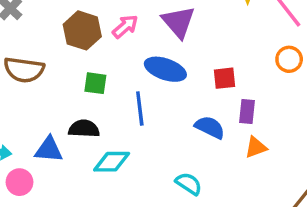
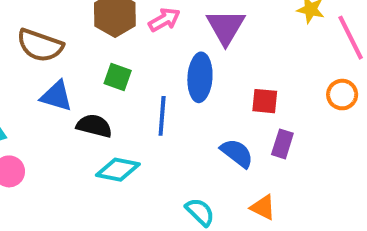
blue ellipse: (165, 69) -> (200, 77), turned 63
orange triangle: (256, 147) -> (263, 207), moved, turned 35
blue triangle: (49, 150) -> (56, 96), moved

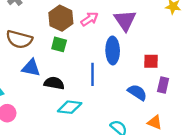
green square: (118, 77) -> (59, 44), moved

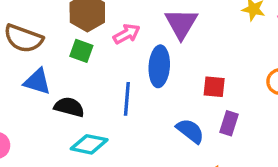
pink arrow: (90, 19) -> (127, 34), moved

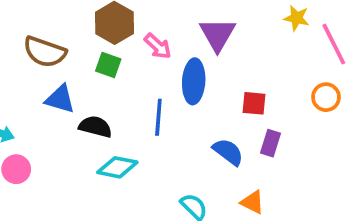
pink arrow: (127, 34) -> (158, 46), turned 72

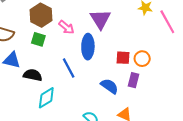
orange circle: (326, 97) -> (142, 59), moved
blue line: (158, 117) -> (69, 68), turned -30
cyan diamond: (117, 167) -> (46, 98), turned -40

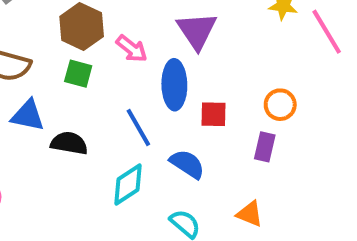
red square: (123, 58) -> (213, 114), moved
blue semicircle: (109, 86) -> (187, 164), moved
cyan diamond: (46, 98) -> (128, 185), moved

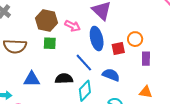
orange circle: (280, 105) -> (135, 39), moved
blue triangle: (28, 115) -> (32, 79), moved
black semicircle: (69, 143) -> (64, 79), moved

